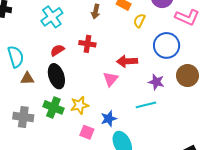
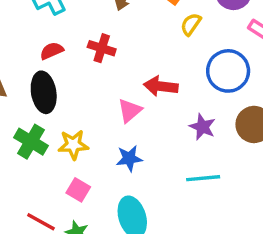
cyan line: (146, 105) -> (203, 178), moved
blue star: (109, 119) -> (129, 158), moved

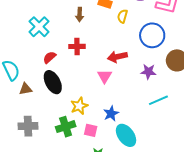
green cross: (31, 142) -> (66, 127), moved, turned -30
blue star: (129, 158) -> (111, 114), moved

